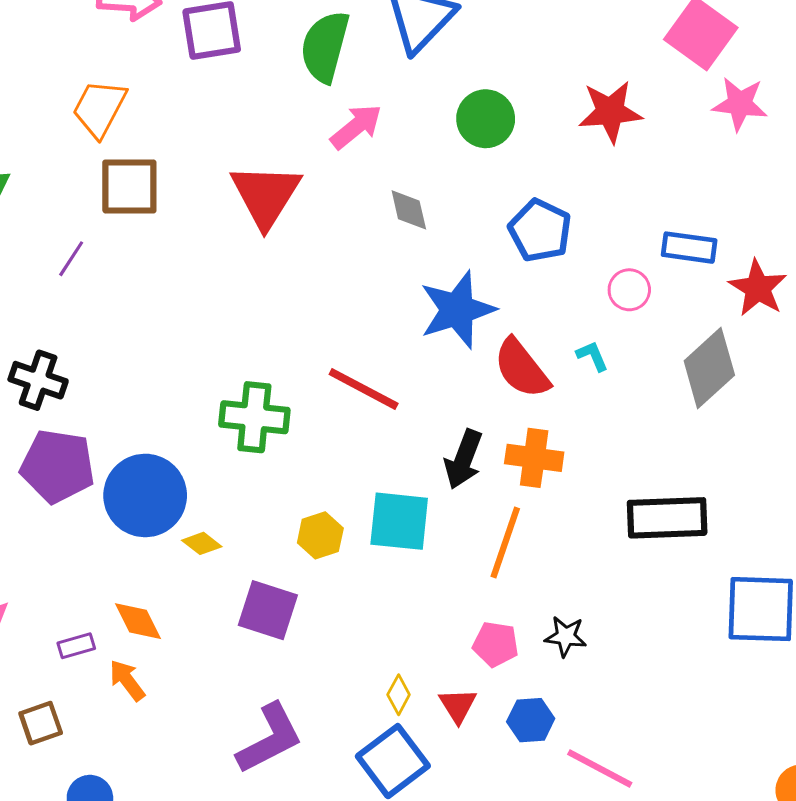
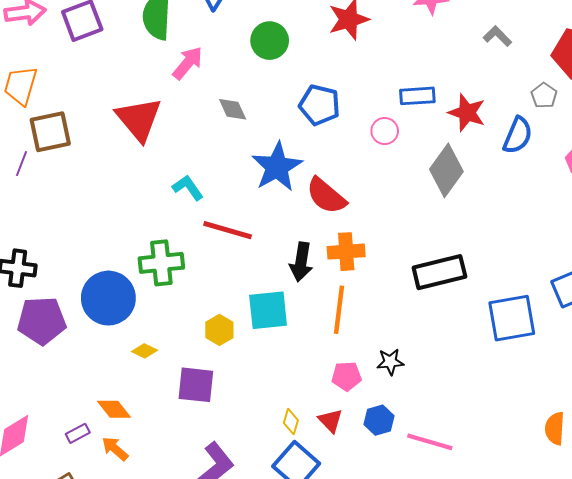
purple line: (71, 259) -> (21, 164), moved
cyan L-shape: (592, 356) -> (188, 188), moved, size x1.4
blue circle: (145, 495) -> (108, 298), moved

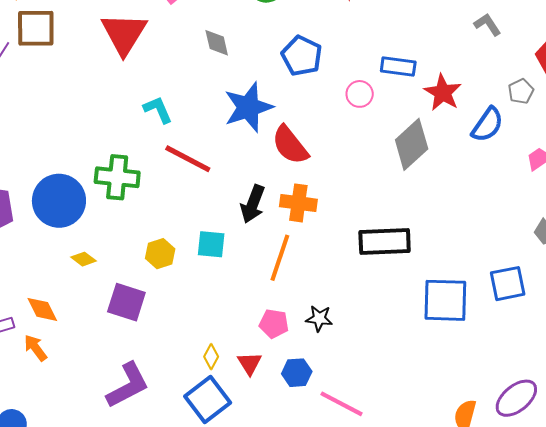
cyan square: (268, 310) -> (211, 244), size x0.7

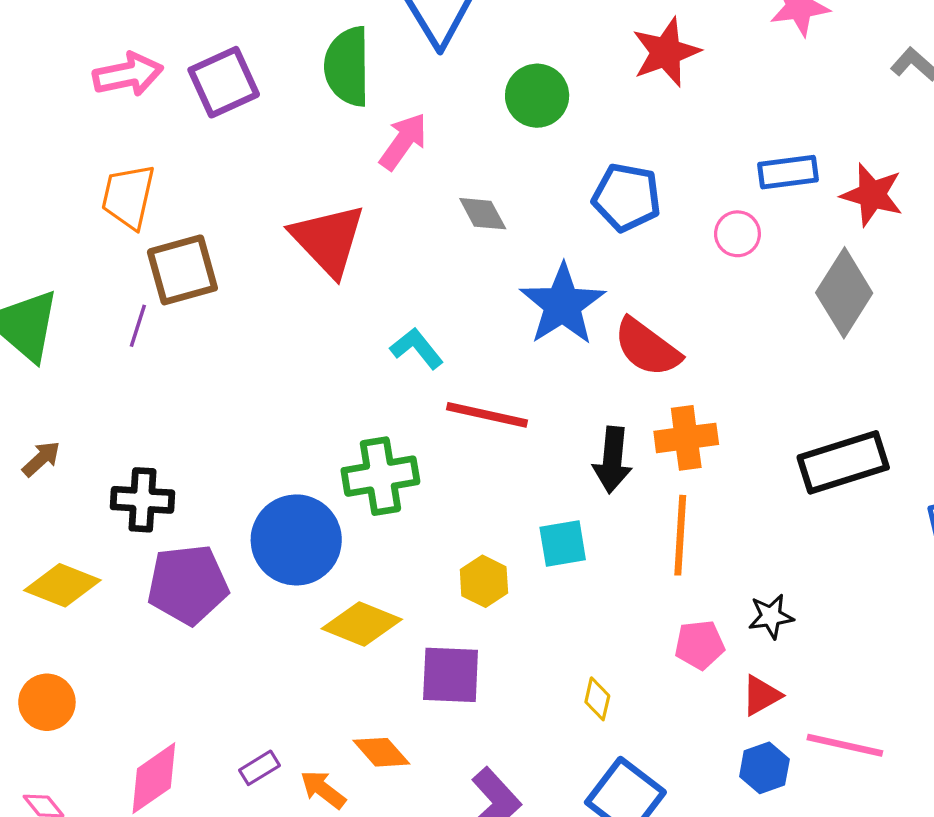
yellow diamond: (83, 259) -> (362, 624), size x1.8
orange diamond: (42, 309) -> (381, 752), moved
yellow diamond: (211, 357) -> (597, 699), moved
red triangle: (250, 363) -> (761, 695), moved, turned 48
blue hexagon: (297, 373) -> (764, 768), moved

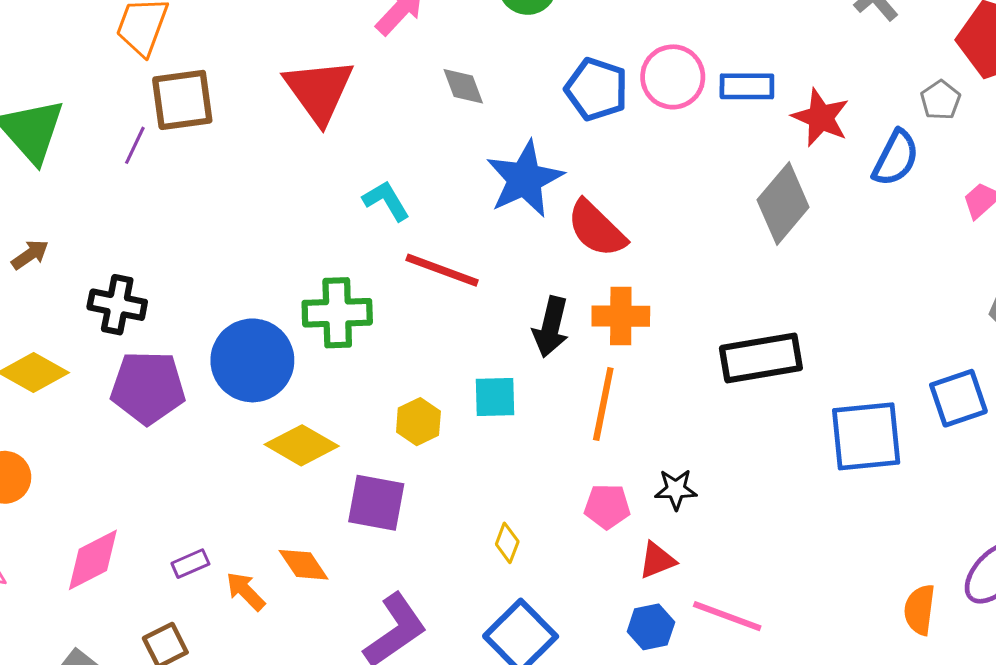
pink circle: (737, 234) -> (673, 77), moved, size x1.5

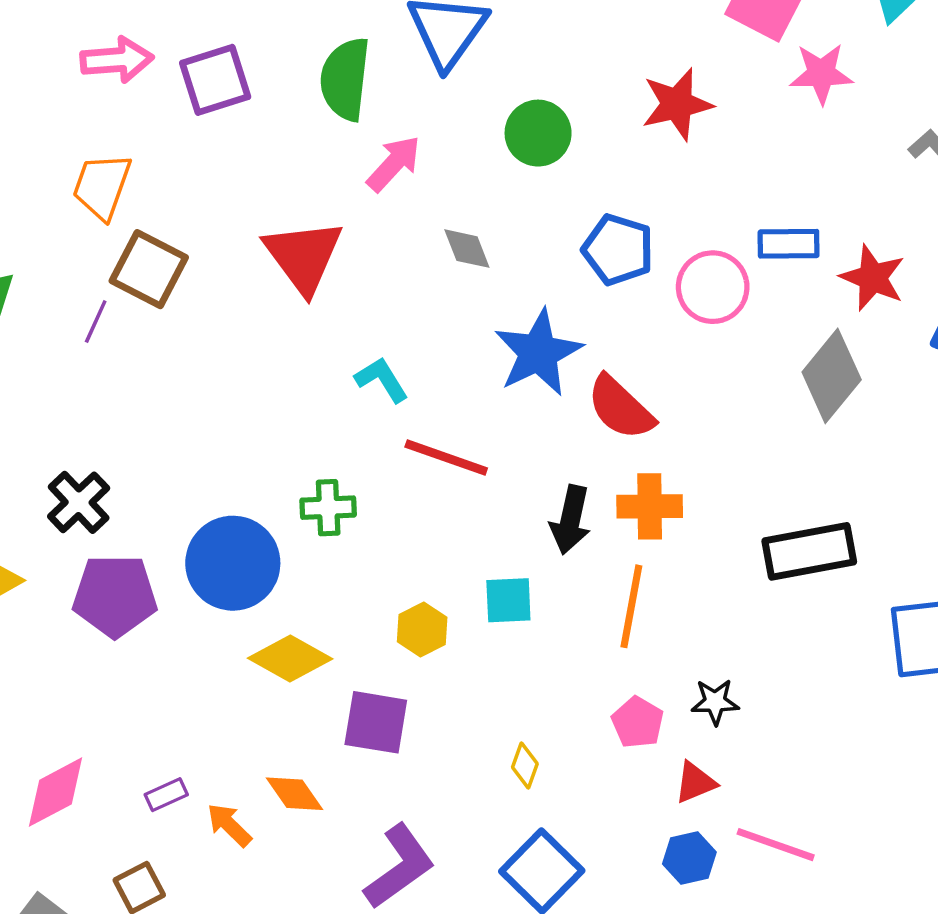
pink circle: (673, 77) -> (713, 287), moved
brown square: (182, 100) -> (149, 269), turned 36
black cross: (117, 305) -> (79, 502), turned 36
green cross: (337, 313) -> (328, 508), size x0.7
pink pentagon: (607, 506) -> (638, 722), turned 30

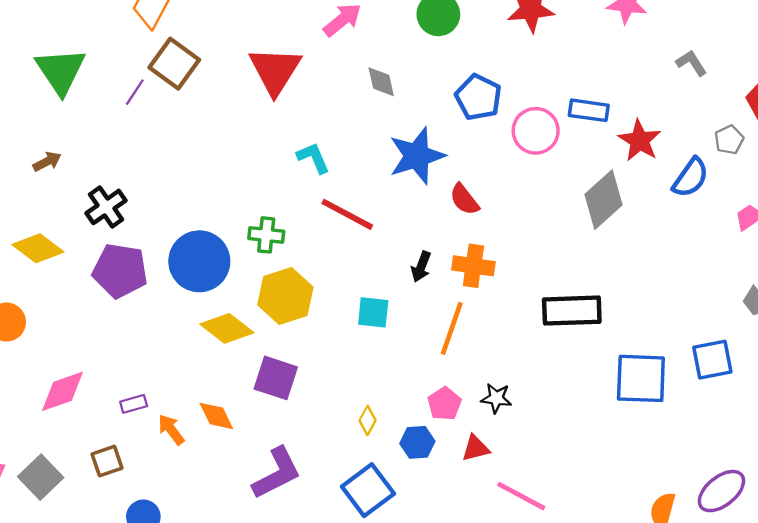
red semicircle: (620, 408) -> (464, 199), size x0.7
black arrow: (570, 520) -> (421, 267), size x0.7
yellow hexagon: (422, 629) -> (285, 296), moved, size x1.6
blue hexagon: (689, 858) -> (417, 442), moved

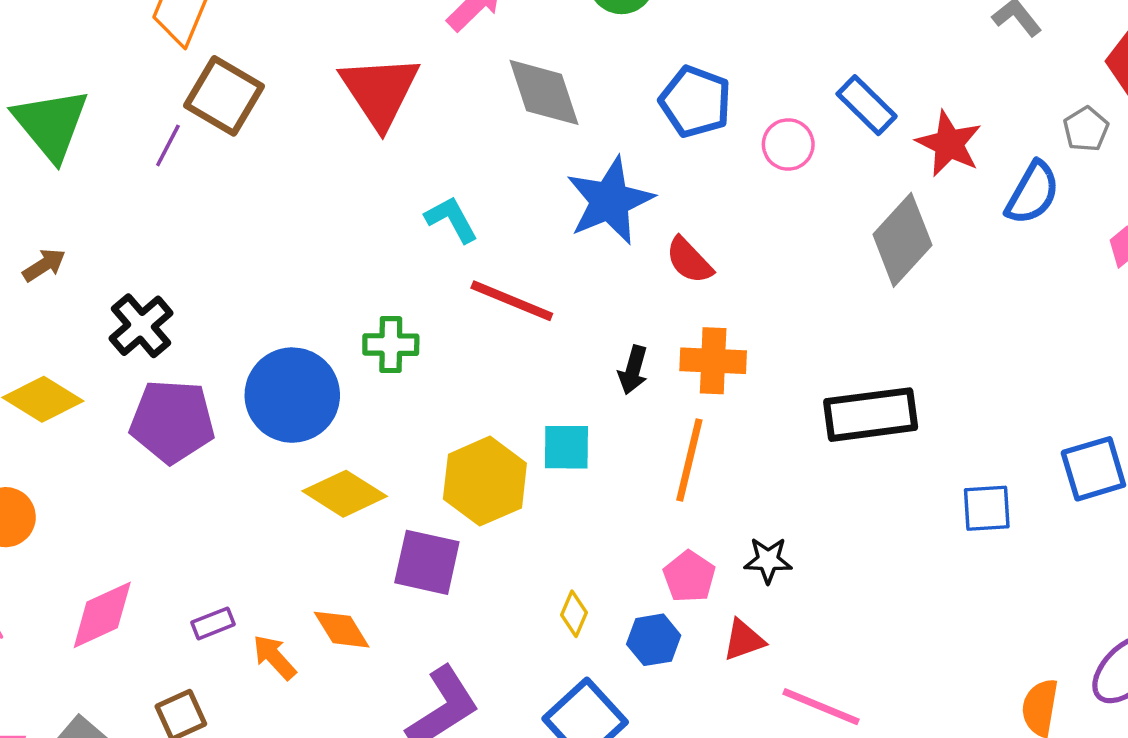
gray diamond: (381, 82) -> (544, 92), size x1.6
blue rectangle: (589, 110) -> (867, 105), turned 42
pink circle: (536, 131) -> (788, 144), size x0.7
yellow hexagon: (285, 296) -> (485, 481), moved
blue square: (641, 378) -> (987, 508), size x0.6

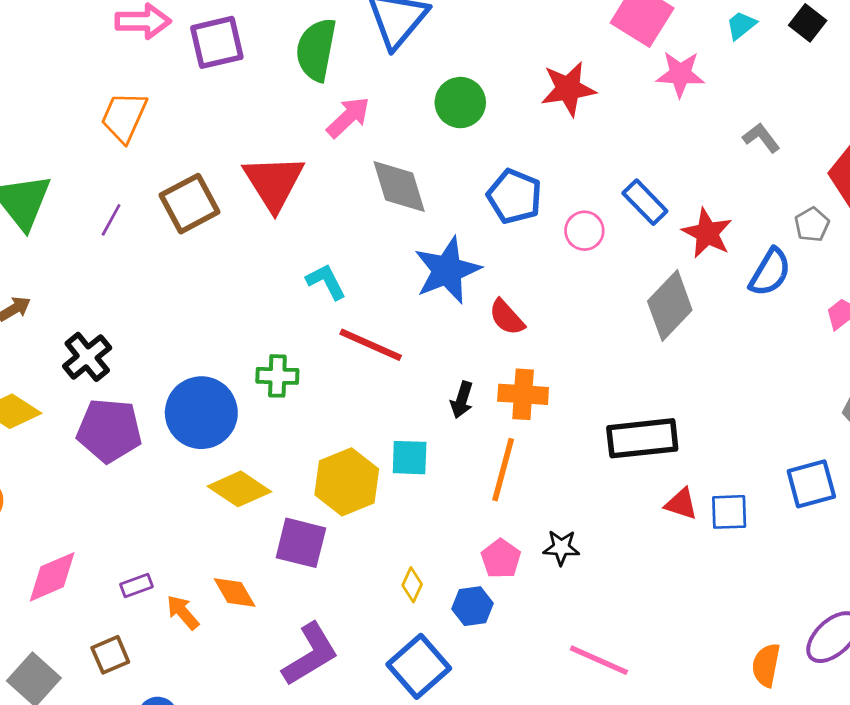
brown square: (224, 96) -> (190, 204), moved, turned 30
red triangle: (744, 640) -> (681, 504), moved, turned 36

